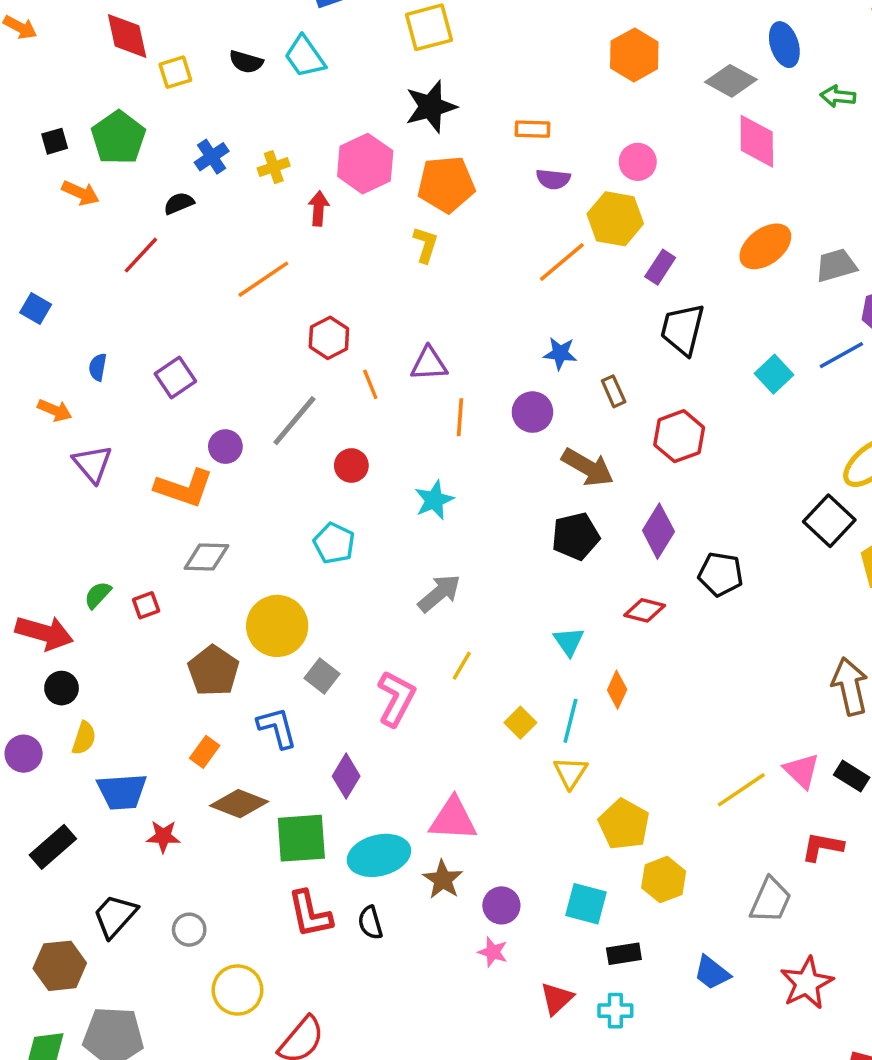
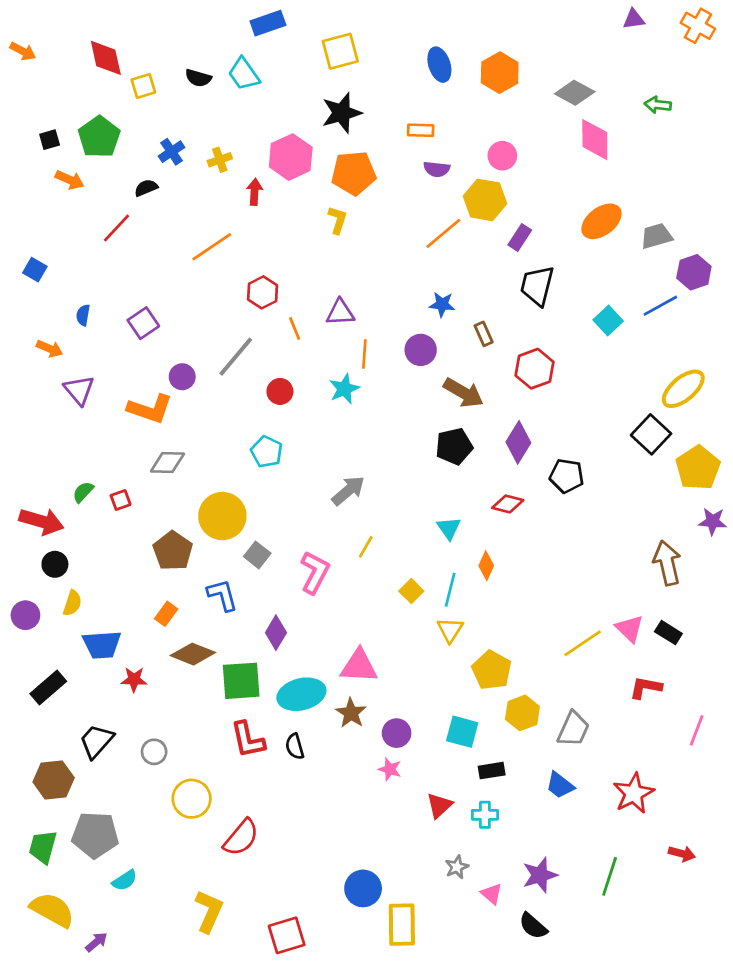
blue ellipse: (784, 45) -> (439, 65), moved
cyan star: (434, 500) -> (344, 389), moved
gray trapezoid: (771, 900) -> (573, 729), moved

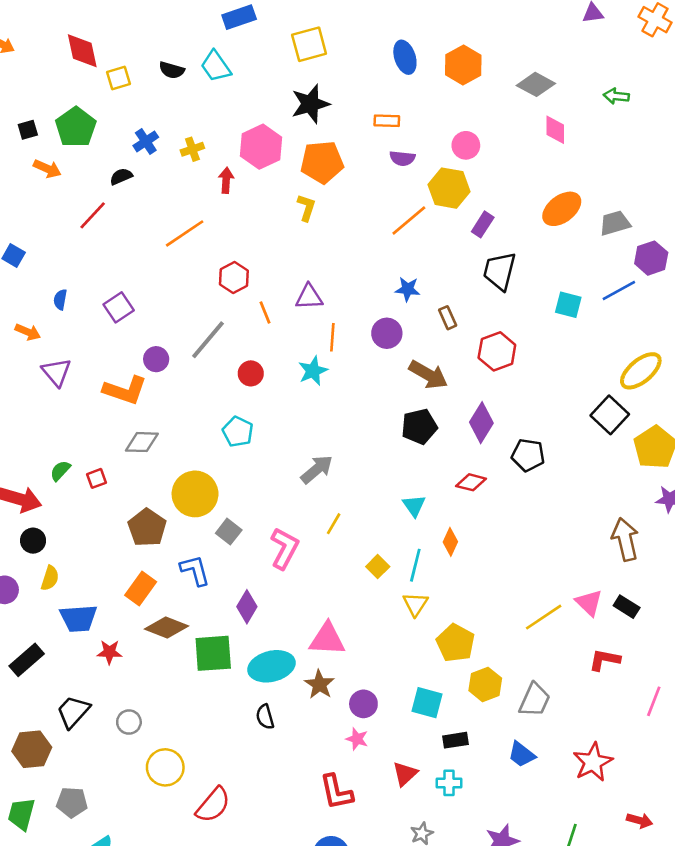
pink diamond: (595, 140) -> (555, 130), size x0.7
cyan square: (608, 320) -> (568, 305), turned -32
orange rectangle: (166, 614) -> (141, 589), size x1.4
red L-shape: (248, 740) -> (336, 792), moved
gray pentagon: (95, 835) -> (72, 802), size x0.7

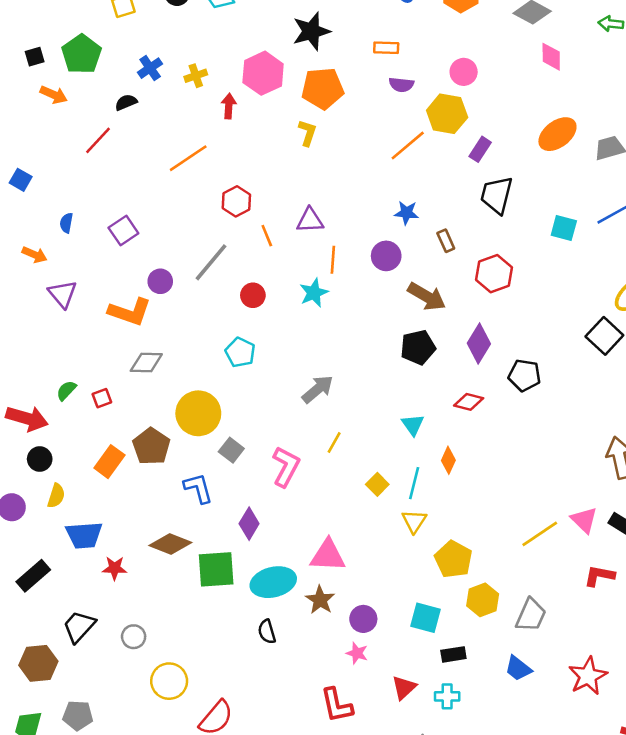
orange rectangle: (141, 589) -> (109, 462), moved

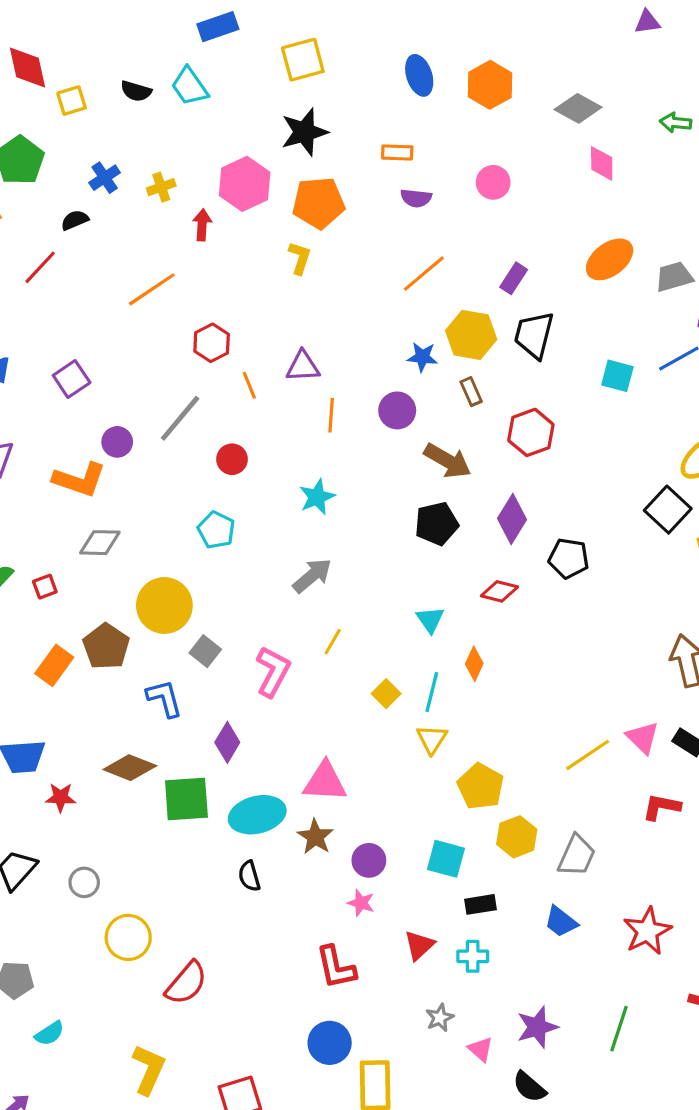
yellow hexagon: (447, 114) -> (471, 335), moved
cyan star: (314, 293) -> (317, 497), moved

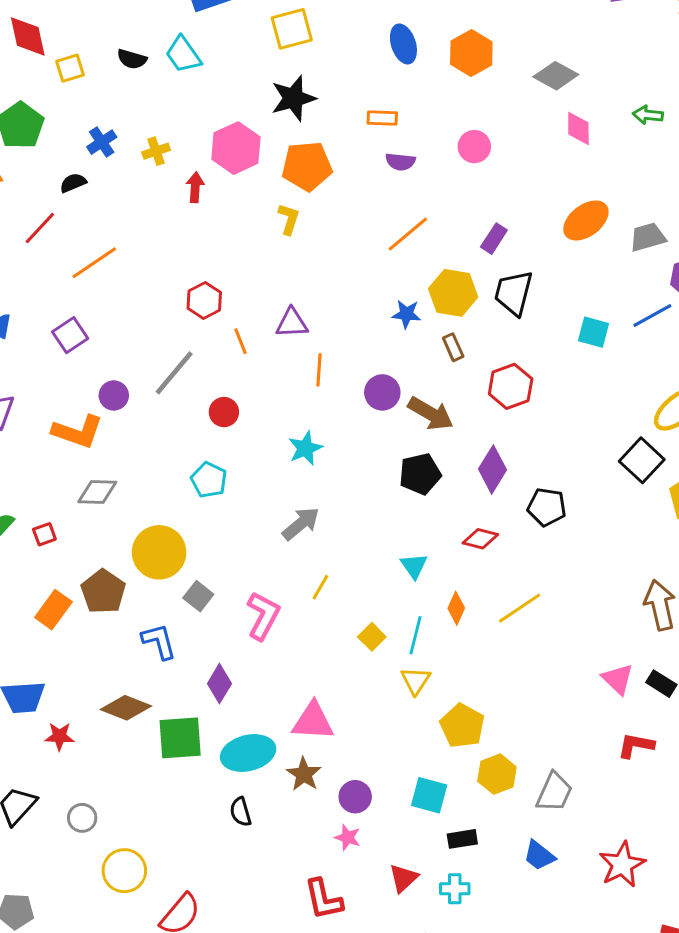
green arrow: (676, 123) -> (648, 115), moved
orange line: (152, 289) -> (94, 263), moved
purple circle: (397, 410) -> (382, 392), moved
yellow line: (588, 755) -> (520, 608), moved

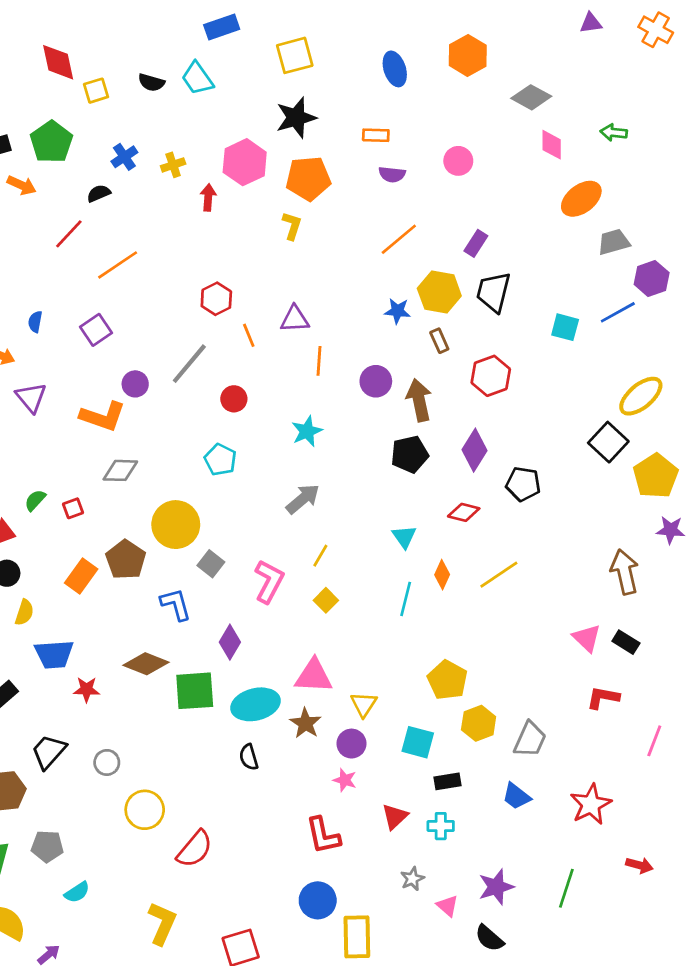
orange hexagon: (471, 53) -> (468, 55), moved
orange ellipse: (586, 220) -> (581, 199), moved
brown arrow: (431, 414) -> (419, 400), turned -132
yellow square: (372, 637) -> (326, 600), moved
yellow triangle: (415, 681) -> (364, 704), moved

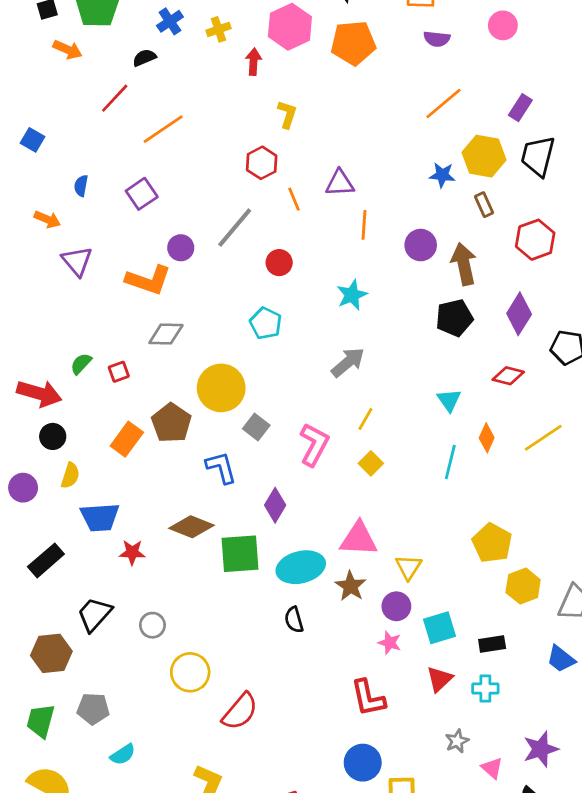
yellow L-shape: (292, 226) -> (287, 114), moved
cyan square: (418, 742) -> (440, 628), moved, turned -32

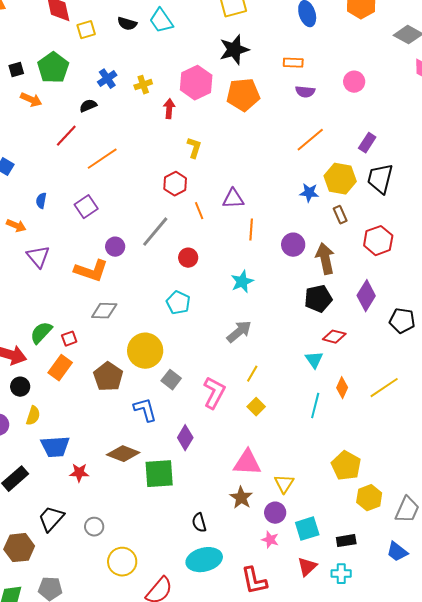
green semicircle: (81, 364) -> (41, 333), size x1.4
red diamond: (508, 376) -> (334, 337), moved
orange rectangle: (127, 439) -> (60, 368), moved
cyan ellipse: (301, 567) -> (204, 560), moved

